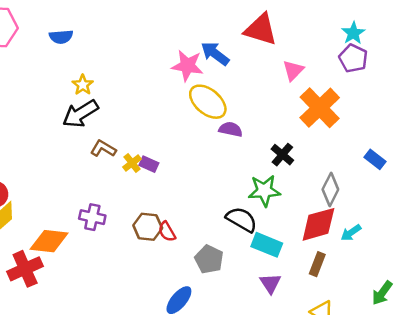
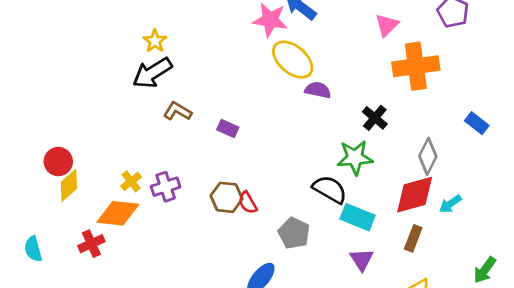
orange cross: (320, 108) -> (416, 66), turned 36
yellow cross: (132, 163) -> (131, 181), moved
purple cross: (92, 217) -> (166, 187), turned -30
red cross: (25, 269) -> (91, 244), size x0.7

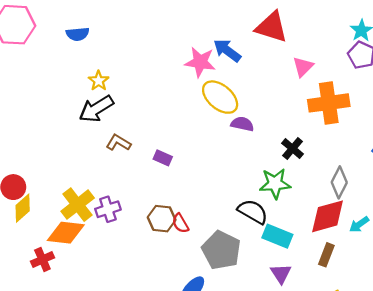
yellow cross: (131, 181) -> (78, 205), size x1.8
gray pentagon: (294, 233) -> (221, 250), size x1.4

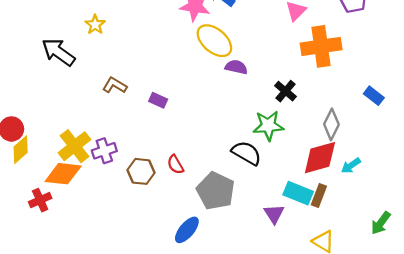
black arrow: (96, 109) -> (58, 52), moved, turned 68
brown hexagon: (162, 219) -> (141, 171), moved
cyan rectangle: (277, 236) -> (298, 193), moved

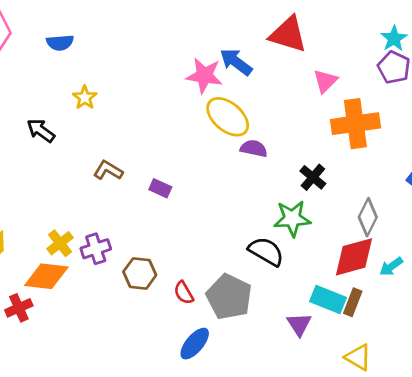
black arrow: (58, 52) -> (41, 131), size x0.7
yellow cross: (74, 146) -> (60, 243), size x0.7
red semicircle: (175, 165) -> (184, 293), moved

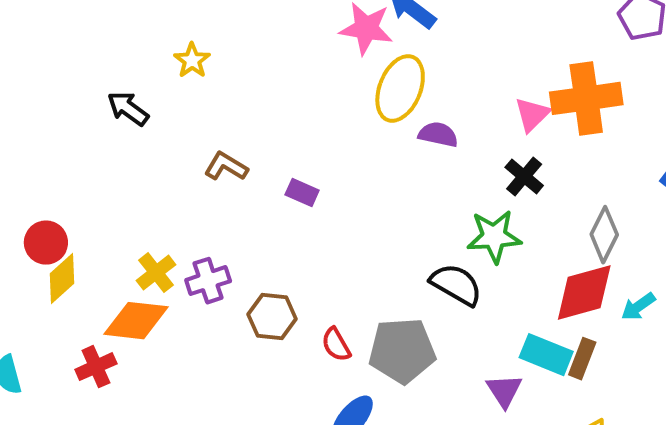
pink triangle: (325, 81) -> (532, 114), moved
yellow ellipse: (228, 117) -> (400, 88), turned 72
gray pentagon: (229, 297) -> (402, 351), turned -30

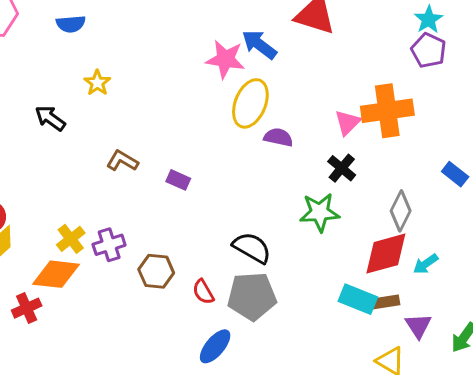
black semicircle: (456, 285) -> (252, 248), moved
brown rectangle: (582, 359) -> (384, 302), turned 60
purple triangle: (504, 391) -> (418, 326), moved

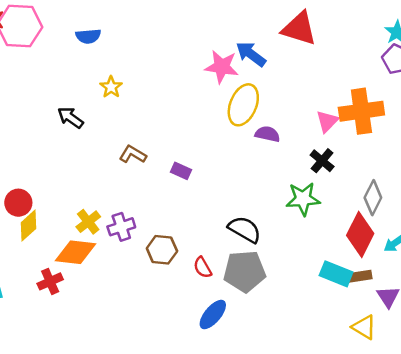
red diamond: (386, 254) -> (360, 234), turned -48

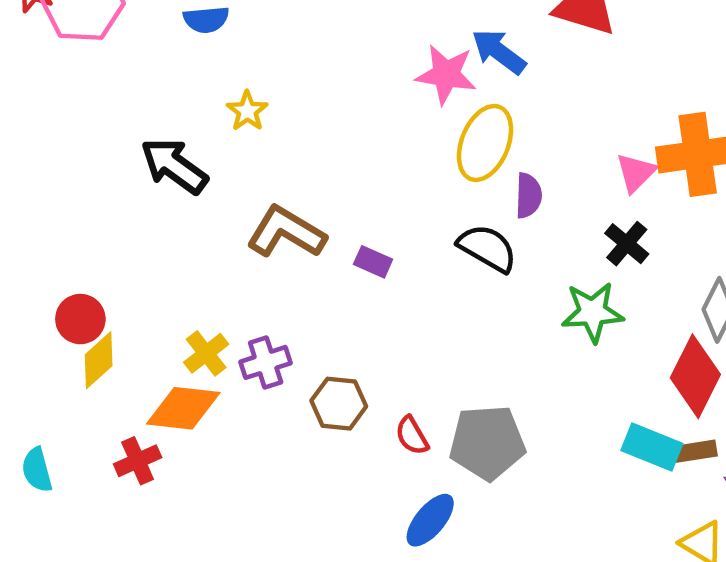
black arrow: (70, 118) -> (174, 166), size x1.4
purple semicircle: (267, 134) -> (528, 196), turned 80
brown L-shape: (133, 154) -> (286, 232), size x1.6
black semicircle: (245, 229) -> (487, 248), moved

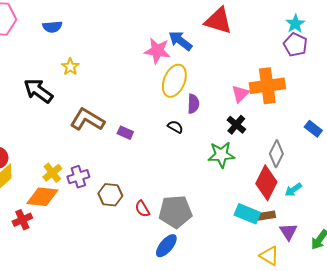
black semicircle: (487, 248) -> (175, 127), size x0.6
blue ellipse: (430, 520) -> (166, 246), moved

